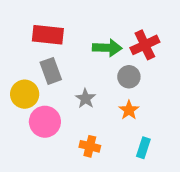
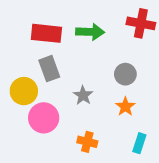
red cross: (145, 45) -> (141, 23), moved, turned 36
green arrow: (107, 48) -> (90, 32), moved

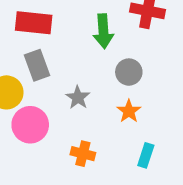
green arrow: (90, 32) -> (103, 31), moved, turned 84

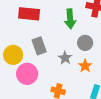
gray rectangle: (37, 65) -> (39, 46), moved
gray star: (78, 98) -> (65, 58), moved

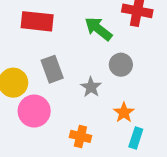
green arrow: (70, 19) -> (98, 29), turned 132
orange star: (85, 66) -> (124, 113), moved

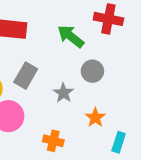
gray rectangle: (52, 69) -> (26, 76), turned 50
cyan rectangle: (136, 138) -> (119, 142), moved

